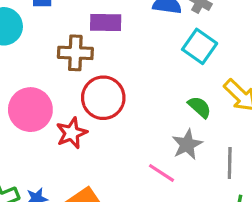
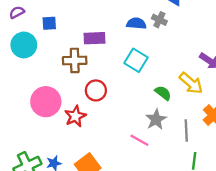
cyan square: (200, 46) -> (136, 60), moved
red circle: (103, 98) -> (96, 90), size x0.7

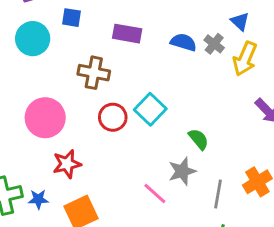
purple rectangle: (94, 38) -> (127, 34), moved
cyan square: (136, 60) -> (150, 109), moved
yellow arrow: (191, 83) -> (245, 59), moved, turned 60
red star: (75, 116) -> (67, 164), moved

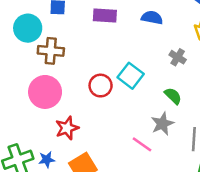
gray cross: (214, 44) -> (178, 57), moved
brown cross: (94, 73) -> (51, 51), moved

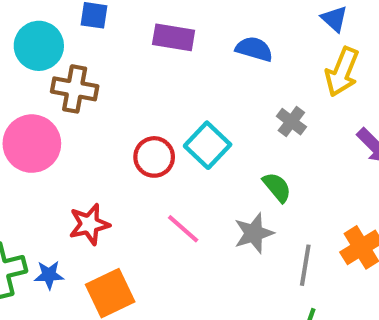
pink circle: (45, 92) -> (32, 144), moved
pink line: (142, 144) -> (183, 229), moved

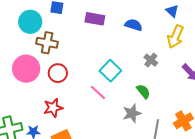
red circle: (154, 157) -> (58, 73), moved
pink line: (183, 229) -> (98, 93), moved

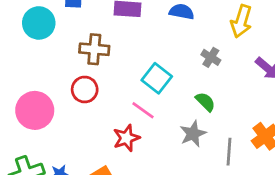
brown cross: (47, 43) -> (94, 49), moved
pink circle: (26, 69) -> (35, 110), moved
red star: (53, 108) -> (126, 138), moved

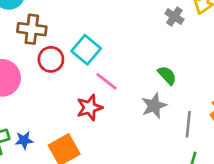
brown cross: (94, 49) -> (32, 29), moved
gray cross: (211, 57) -> (174, 17), moved
cyan square: (157, 78) -> (86, 50), moved

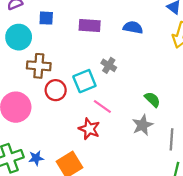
gray cross: (174, 17) -> (109, 65), moved
cyan square: (86, 50) -> (84, 81), turned 30
red star: (90, 108) -> (89, 129), turned -30

